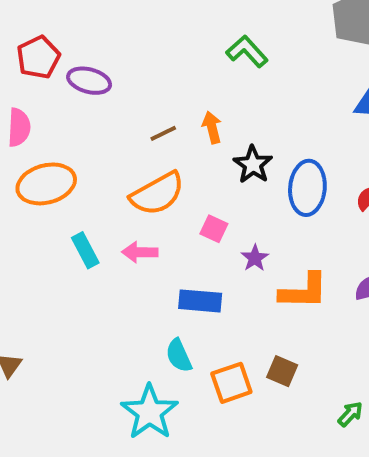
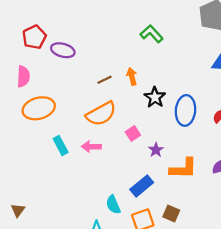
pink square: (214, 229) -> (133, 133), turned 32
blue rectangle: (200, 301) -> (142, 186), moved, turned -45

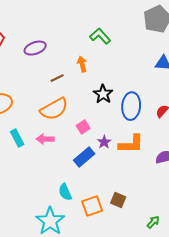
purple ellipse: (63, 50) -> (35, 48), moved, turned -35
orange arrow: (132, 77) -> (82, 64), moved
orange L-shape: (183, 169) -> (131, 144), moved
blue rectangle: (142, 186) -> (84, 157), moved

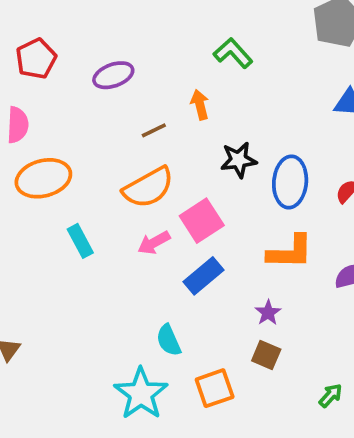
black star: (103, 94) -> (239, 160), turned 30
pink square: (83, 127) -> (202, 221), size x1.6
pink arrow: (45, 139) -> (154, 243), moved, turned -30
purple star: (104, 142) -> (268, 313), moved
orange square: (92, 206) -> (215, 388), moved

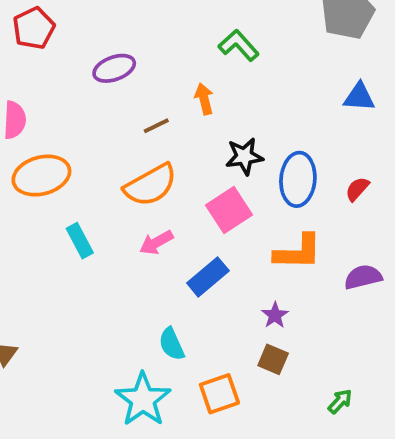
red pentagon: (36, 59) -> (34, 28), moved
pink square: (202, 221) -> (229, 210), moved

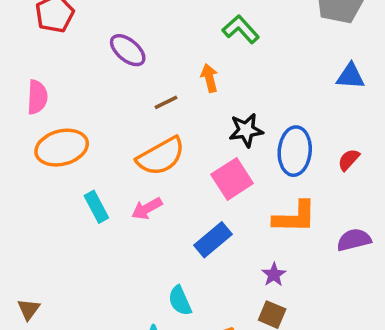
purple ellipse: (114, 68) -> (128, 50), turned 60
pink arrow: (156, 243) -> (147, 208), moved

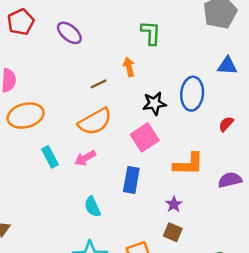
green L-shape: (241, 29) -> (151, 33), turned 45
purple ellipse: (128, 50) -> (69, 33), moved
blue ellipse: (295, 151) -> (192, 94), moved
blue rectangle: (213, 240) -> (131, 180), turned -40
cyan semicircle: (180, 301) -> (92, 207), moved

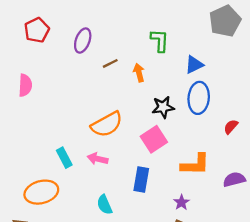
purple ellipse: (69, 33) -> (83, 41), turned 70
blue triangle: (227, 66) -> (194, 65), moved, turned -30
brown line: (99, 84) -> (110, 63), moved
orange ellipse: (26, 116) -> (41, 192), moved
pink arrow: (85, 158) -> (98, 159), turned 42

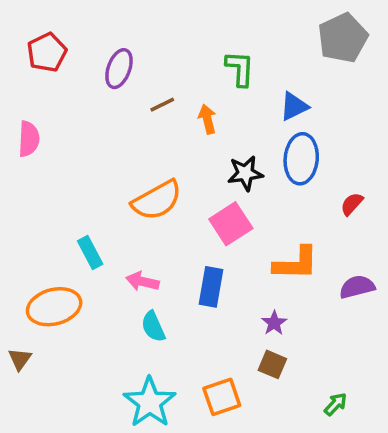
pink arrow: (98, 159) -> (142, 281), moved

